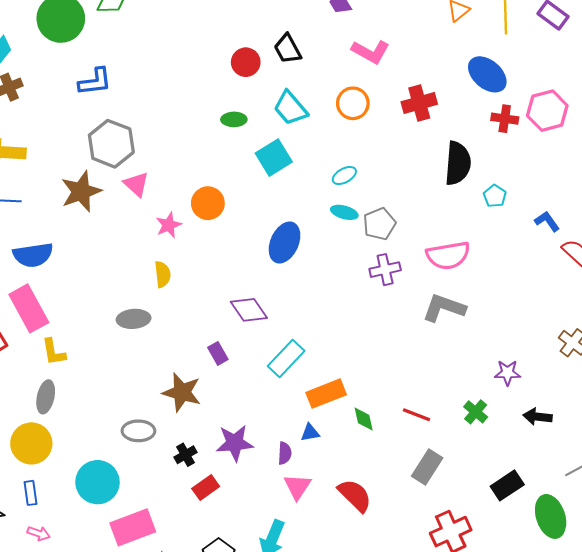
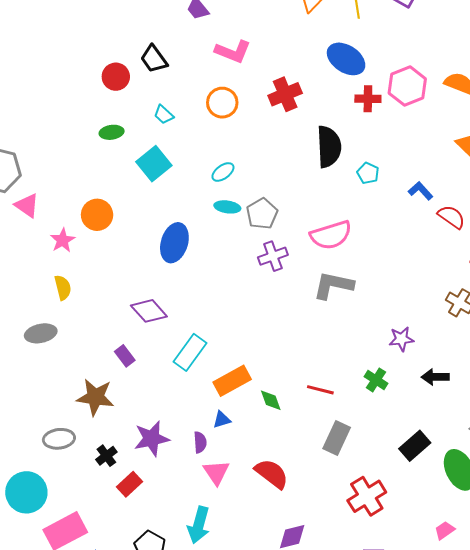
cyan trapezoid: (290, 108) -> (164, 115), size x0.6

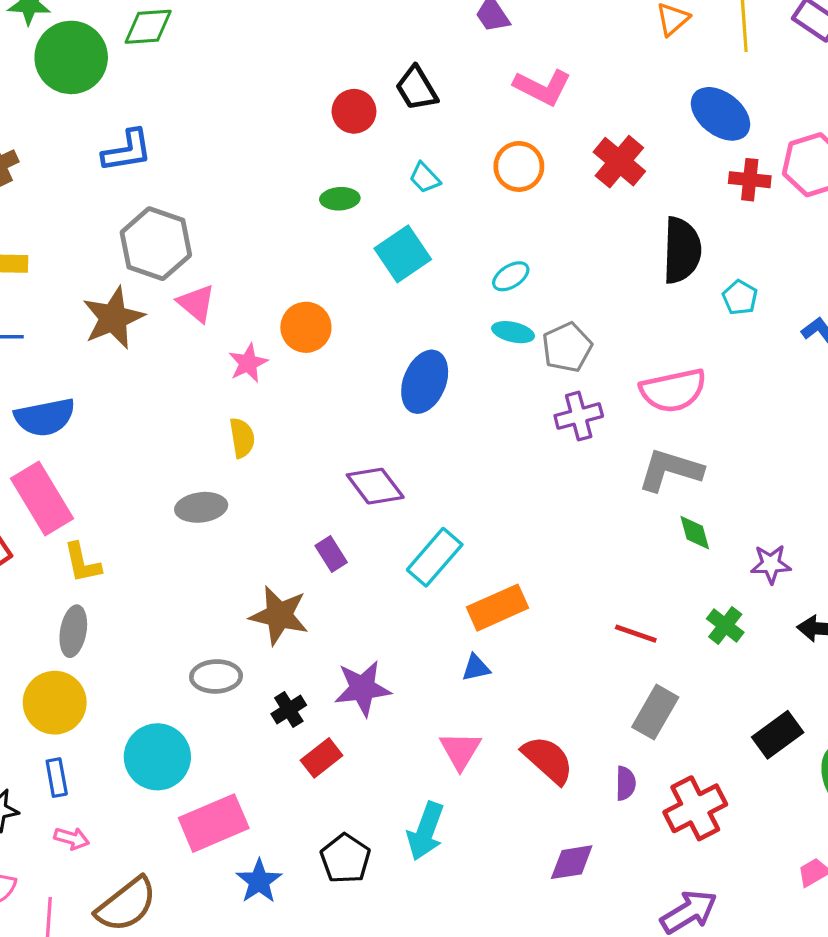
red cross: (285, 94) -> (619, 162), turned -32
green diamond: (271, 400) -> (695, 533), moved
purple semicircle: (200, 442) -> (626, 783), moved

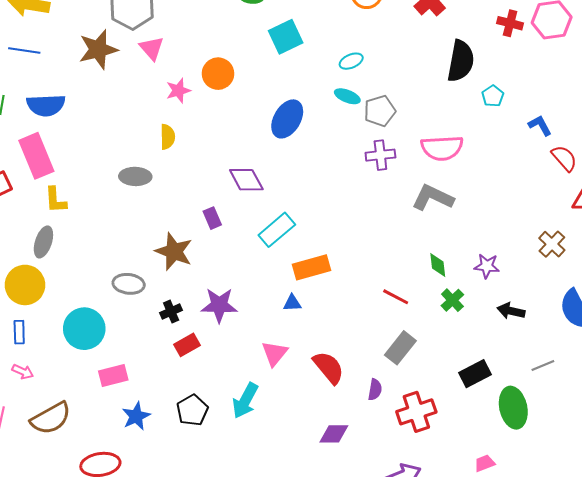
green diamond: (695, 533) -> (438, 265), moved
pink rectangle: (214, 823) -> (113, 375), size x0.7

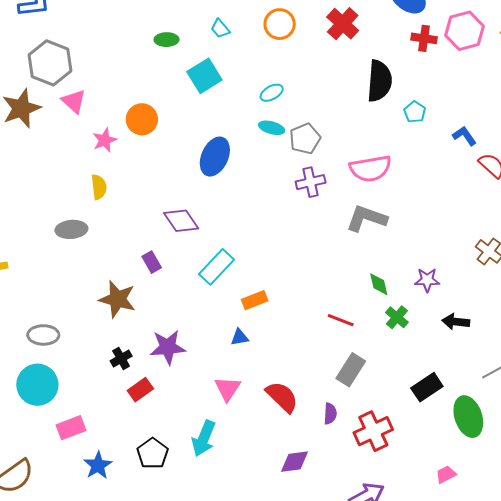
orange rectangle: (312, 267) -> (255, 300), size x0.7
gray ellipse: (129, 284) -> (43, 335), moved

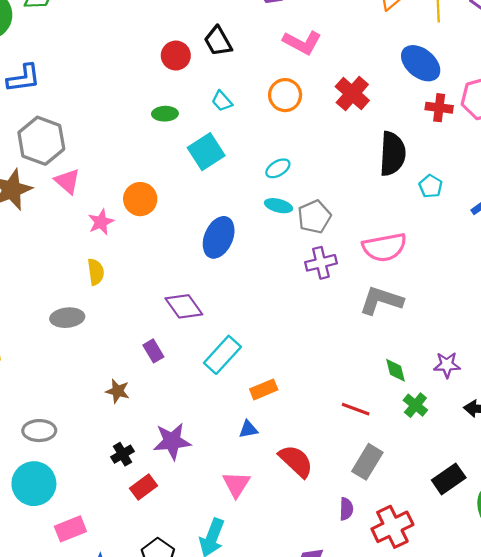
brown star: (117, 299) -> (118, 391), size x0.6
red semicircle: (282, 397) -> (296, 461), moved

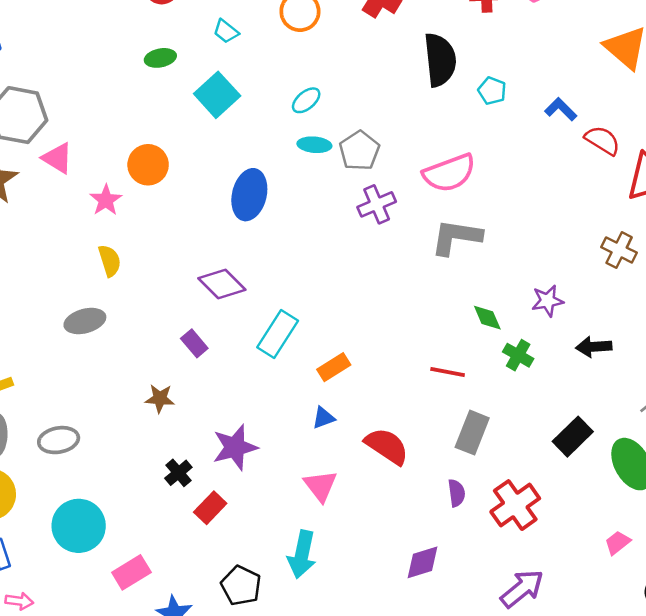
gray ellipse: (39, 431) -> (59, 440), moved

